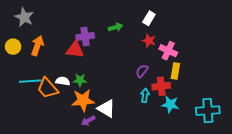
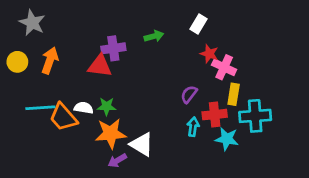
red star: (149, 41) -> (209, 54), moved
cyan cross: (208, 111) -> (255, 116), moved

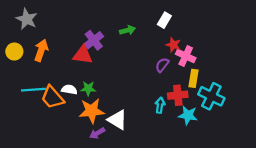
purple cross: (113, 48) -> (94, 40), turned -30
purple semicircle: (189, 94) -> (162, 65), moved
cyan cross: (255, 116) -> (211, 96), turned 30

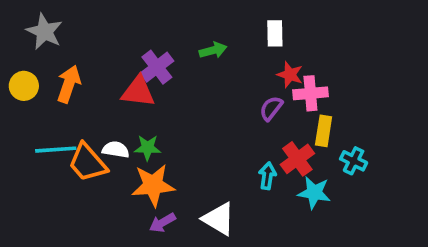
white rectangle: (164, 20) -> (275, 33), turned -32
pink cross: (186, 56) -> (310, 93), turned -30
red cross: (178, 95) -> (297, 159), turned -30
cyan cross: (211, 96) -> (354, 161), size x0.6
white triangle: (117, 120) -> (219, 219), moved

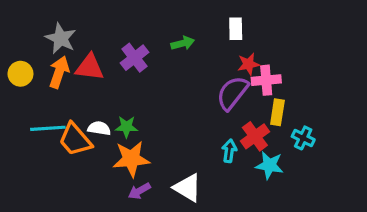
gray star: (44, 32) -> (61, 38), moved
red star: (290, 75) -> (249, 64), turned -30
red triangle: (138, 91) -> (90, 67), moved
purple semicircle: (271, 108) -> (232, 93), size x1.6

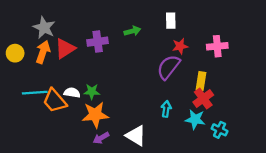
purple cross: (135, 58) -> (98, 42), turned 30
red triangle: (90, 67) -> (65, 49), turned -40
pink cross: (266, 80) -> (217, 46), moved
red cross: (255, 136) -> (203, 98), moved
cyan cross: (303, 138) -> (220, 130), moved

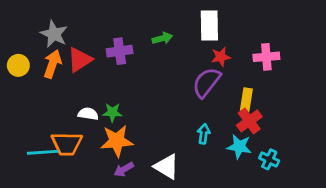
white rectangle: (171, 21) -> (209, 25), size x1.5
cyan line: (35, 93) -> (43, 152), moved
orange trapezoid: (55, 101) -> (67, 144), moved, turned -48

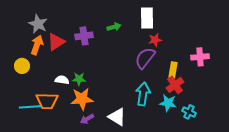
pink cross: (266, 57) -> (200, 57), moved
yellow circle: (18, 65) -> (22, 66), moved
cyan arrow: (204, 134) -> (143, 94), size x1.6

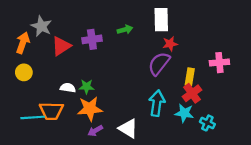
orange arrow: (37, 45) -> (23, 43), moved

